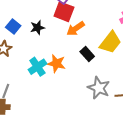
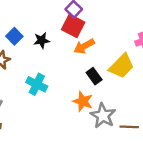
orange star: (56, 64) -> (83, 101), moved
cyan cross: (37, 67) -> (37, 84), turned -36

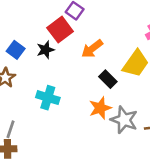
red square: (73, 26) -> (60, 30), moved, turned 35
orange star: (83, 101) -> (100, 108), turned -30

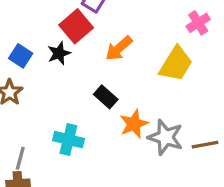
black rectangle: (108, 79) -> (106, 97), moved
cyan cross: (48, 98) -> (68, 140), moved

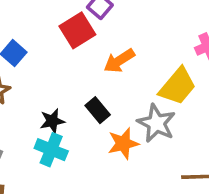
black star: (59, 53) -> (52, 121), moved
gray star: (166, 137) -> (156, 123), moved

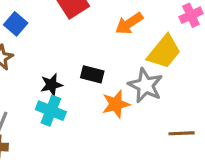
orange arrow: (119, 61) -> (129, 23), moved
black rectangle: (98, 110) -> (92, 74), turned -35

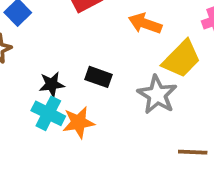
orange arrow: (129, 23) -> (145, 23), turned 48
orange star: (116, 104) -> (79, 122), moved

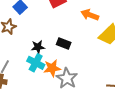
gray star: (157, 95) -> (67, 78), moved

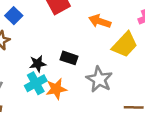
cyan cross: (36, 63) -> (36, 83), turned 36
gray star: (67, 78) -> (99, 79), moved

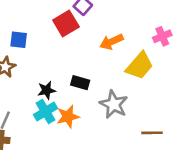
blue square: (14, 16) -> (19, 40), turned -35
orange arrow: (100, 21) -> (112, 42), turned -40

